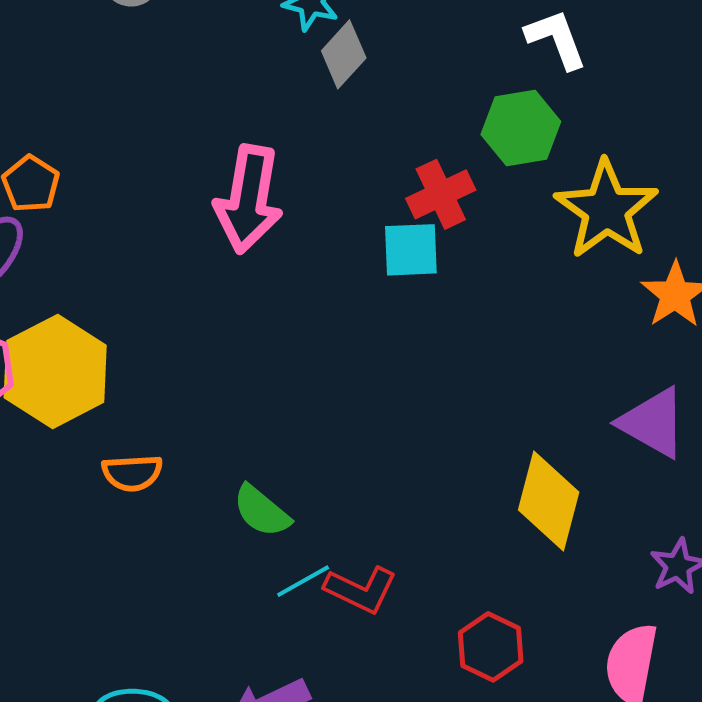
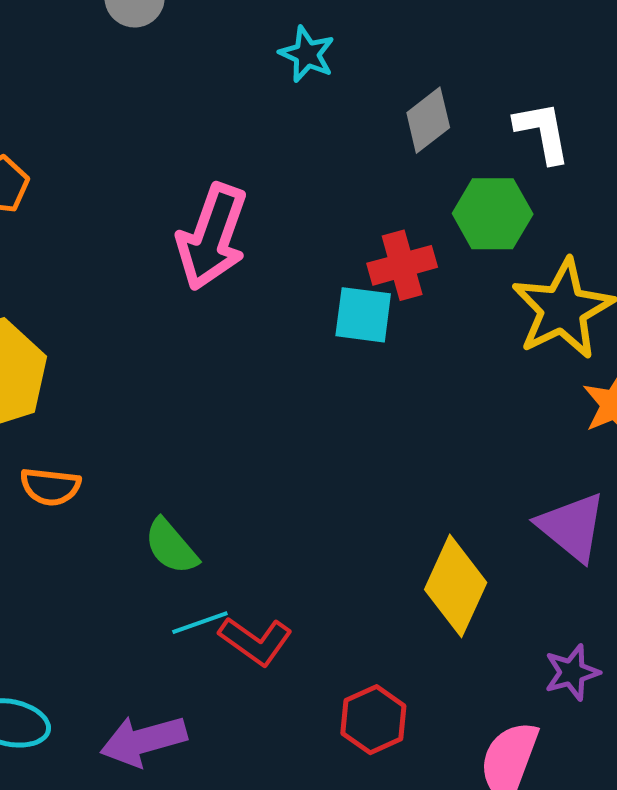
gray diamond: (344, 54) -> (428, 120), moved

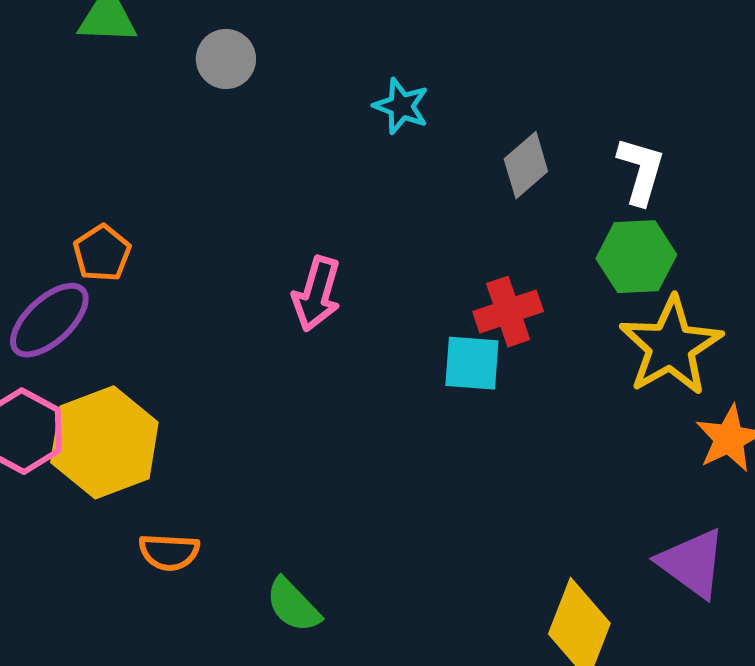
white L-shape: (543, 132) -> (641, 171), turned 30
green hexagon: (493, 214) -> (636, 257), moved
pink arrow: (212, 237) -> (317, 294), size x0.7

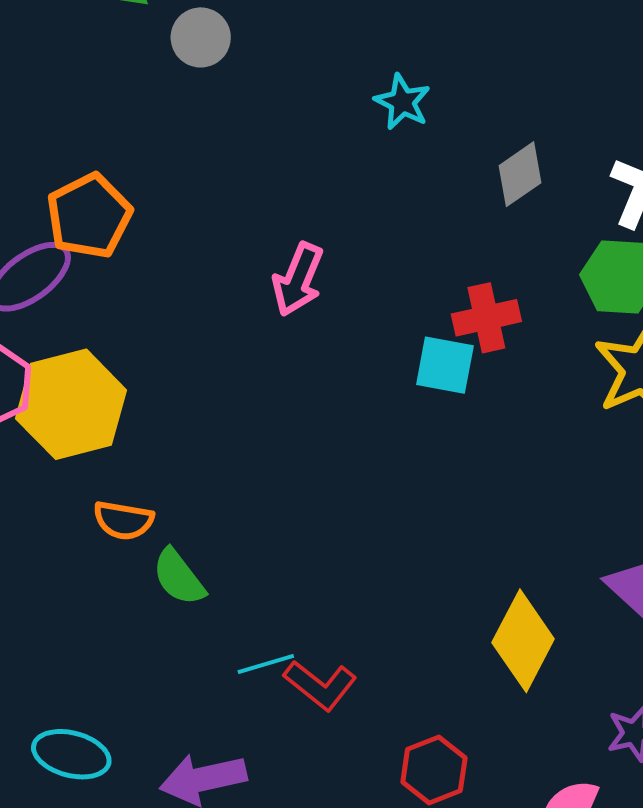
gray circle: (226, 59) -> (201, 37), moved
orange pentagon: (102, 253) -> (89, 216), size x1.5
green semicircle: (293, 605) -> (179, 577), moved

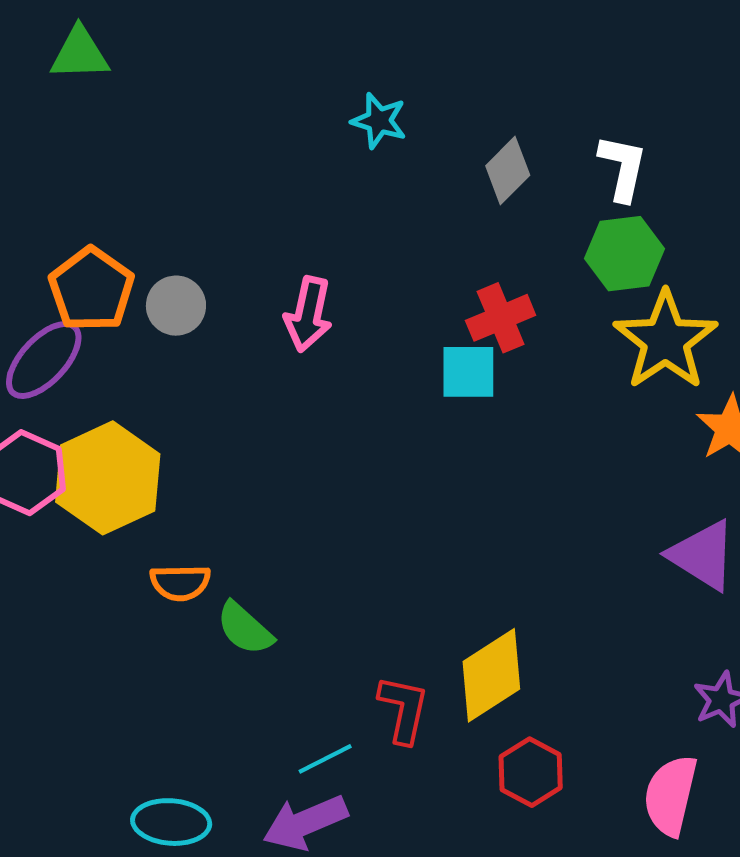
gray circle: (201, 37) -> (176, 306), moved
yellow diamond: (523, 641) -> (491, 675), moved, turned 40
cyan line: (266, 664) -> (325, 759), moved
red L-shape: (320, 685) -> (403, 709), turned -106

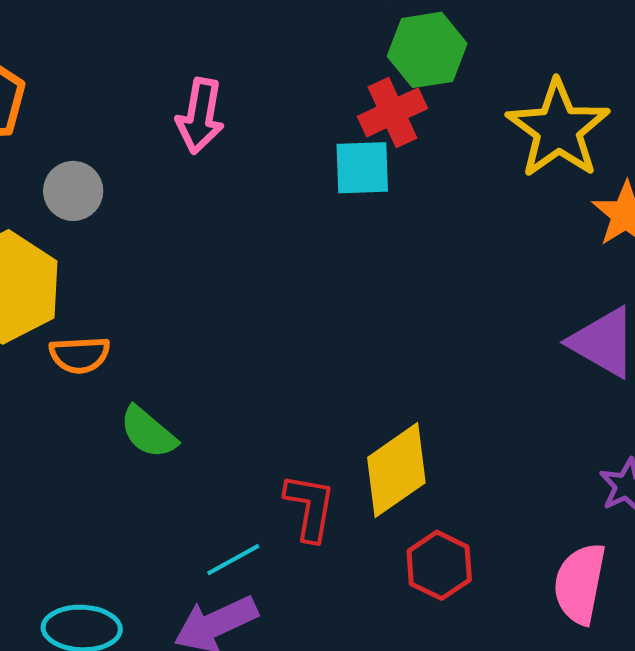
green hexagon: (625, 254) -> (427, 50), moved
gray circle: (176, 306) -> (73, 191), moved
orange semicircle: (180, 583) -> (80, 355), moved

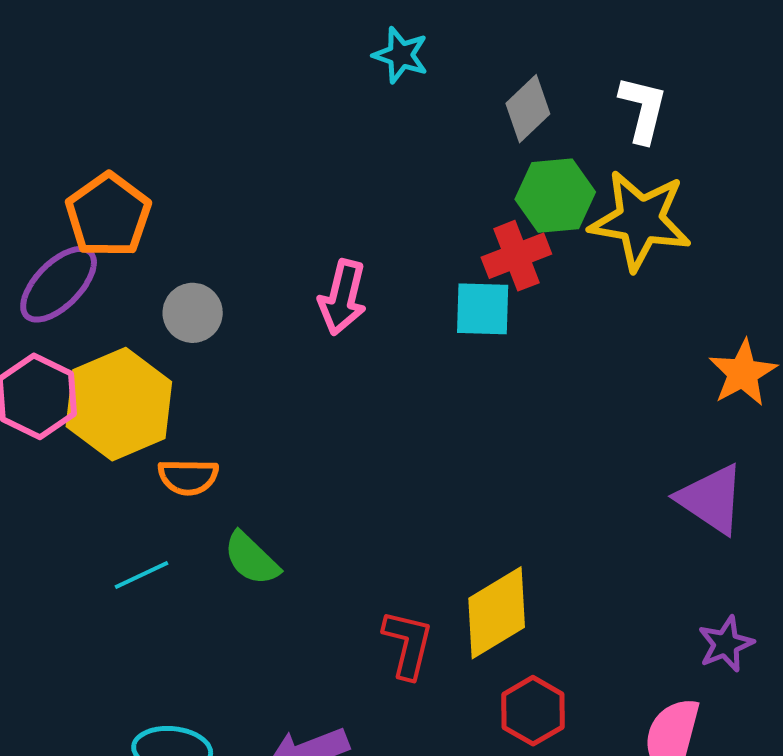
pink arrow: (200, 116) -> (343, 297), moved
yellow star: (558, 129) -> (640, 220), moved, turned -30
cyan line: (233, 560) -> (142, 575), moved

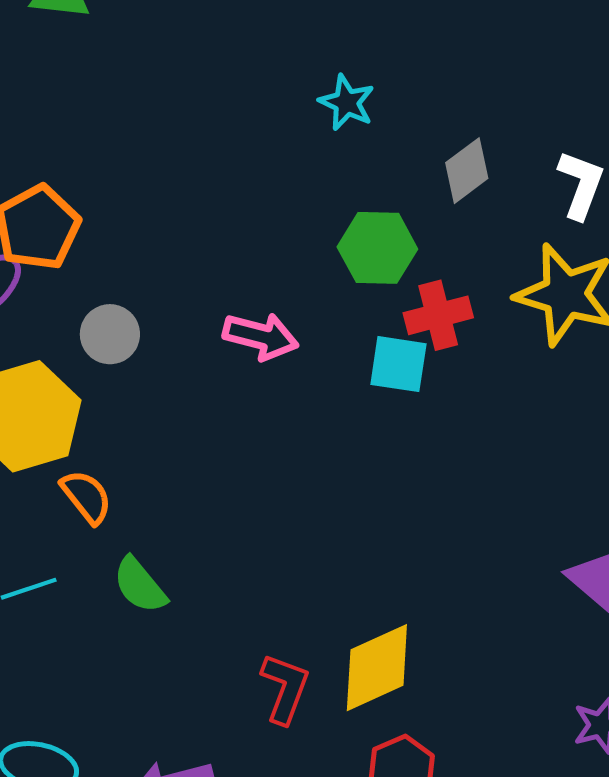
green hexagon: (555, 196) -> (377, 248), moved
pink arrow: (343, 297) -> (261, 336), turned -96
orange semicircle: (188, 477) -> (86, 497), turned -136

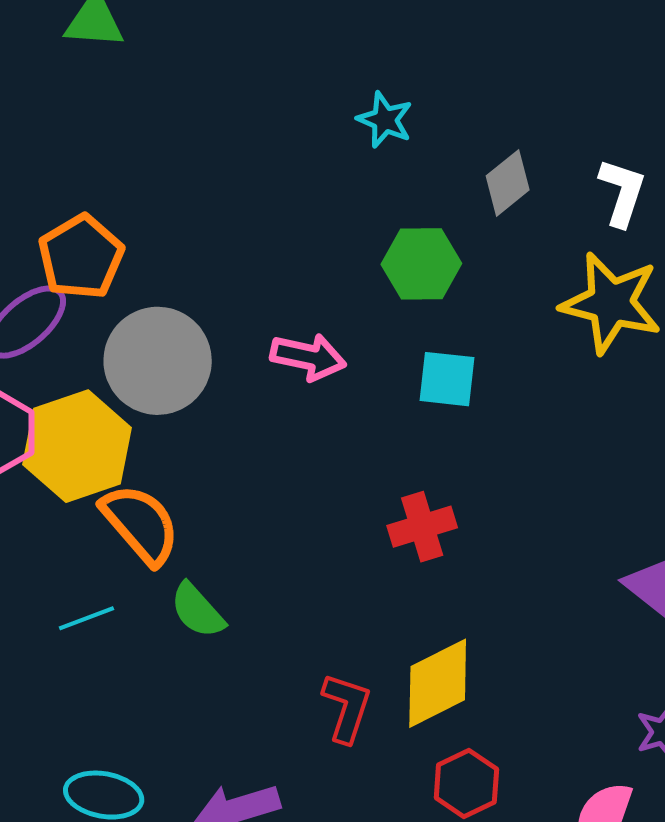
red cross: (438, 315) -> (422, 527), moved
gray circle: (110, 334) -> (158, 361), size x1.8
orange semicircle: (86, 497) -> (141, 524), size x1.5

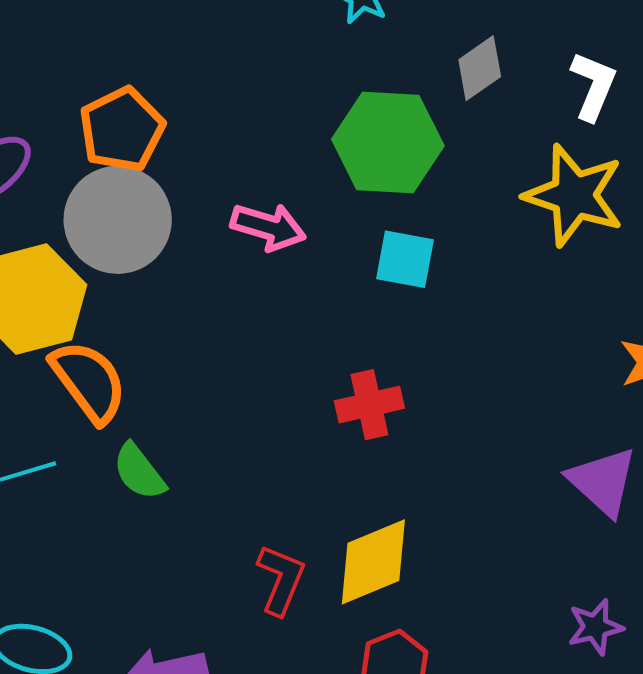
orange pentagon: (81, 257) -> (122, 129), moved
green hexagon: (421, 264) -> (388, 142), size x1.4

